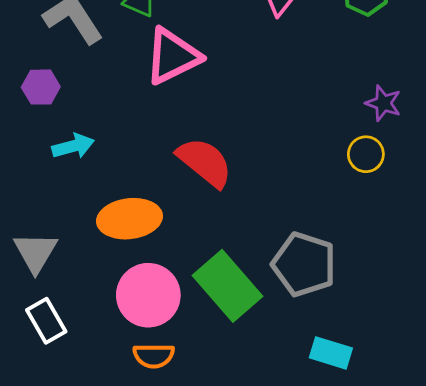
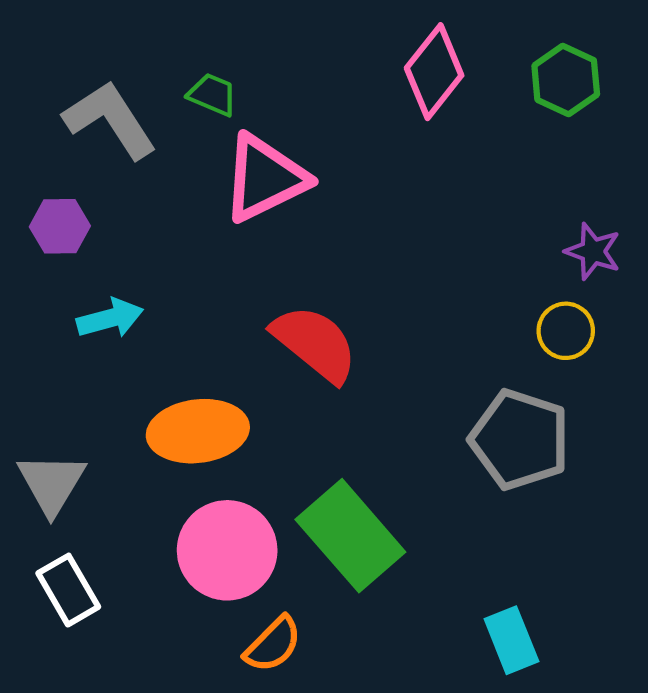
gray pentagon: (304, 264) -> (520, 440), moved
cyan rectangle: (331, 353) -> (511, 640), turned 51
orange semicircle: (154, 356) -> (273, 644), moved, turned -45

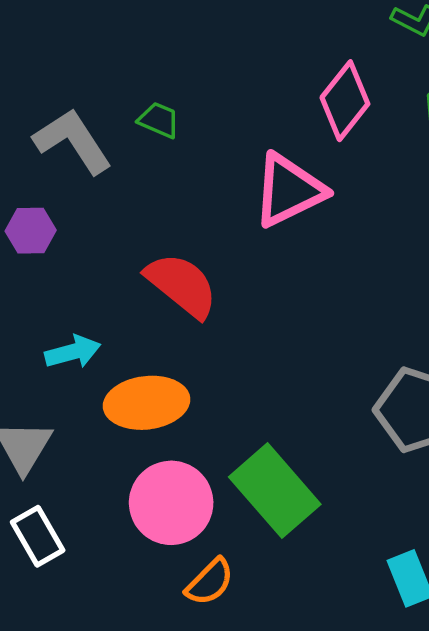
pink triangle: (265, 178) -> (289, 190), moved
cyan arrow: (110, 318) -> (73, 352), moved
red semicircle: (315, 343) -> (182, 285), moved

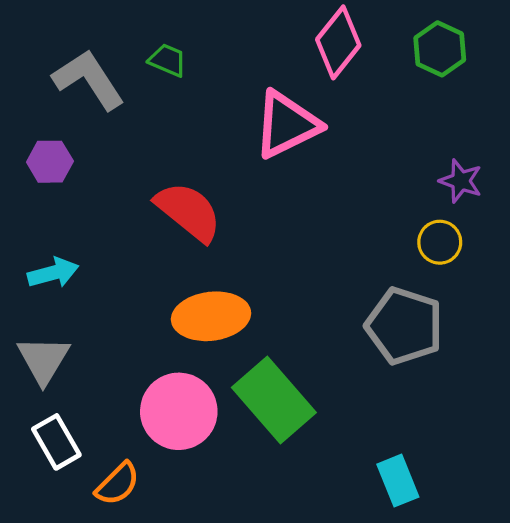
cyan arrow: (73, 352) -> (53, 273), moved
orange ellipse: (147, 403) -> (211, 316), moved
orange semicircle: (210, 582) -> (118, 484), moved

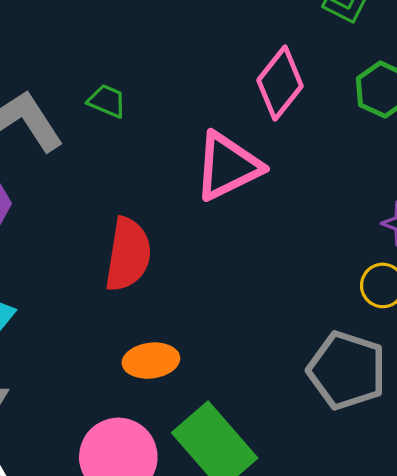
red semicircle: (188, 212) -> (128, 254), turned 60
orange ellipse: (211, 316) -> (151, 361), size x0.7

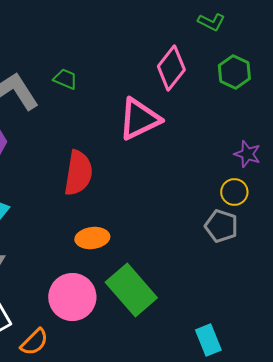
gray pentagon: (347, 370) -> (221, 226), moved, size x0.7

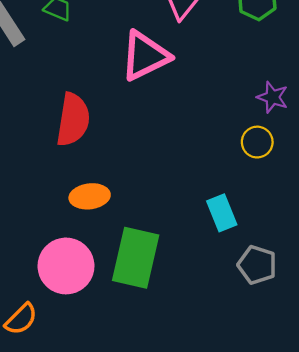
gray pentagon: (221, 226) -> (257, 265), moved
green rectangle: (131, 290) -> (136, 258), turned 54
cyan rectangle: (208, 340) -> (222, 213), moved

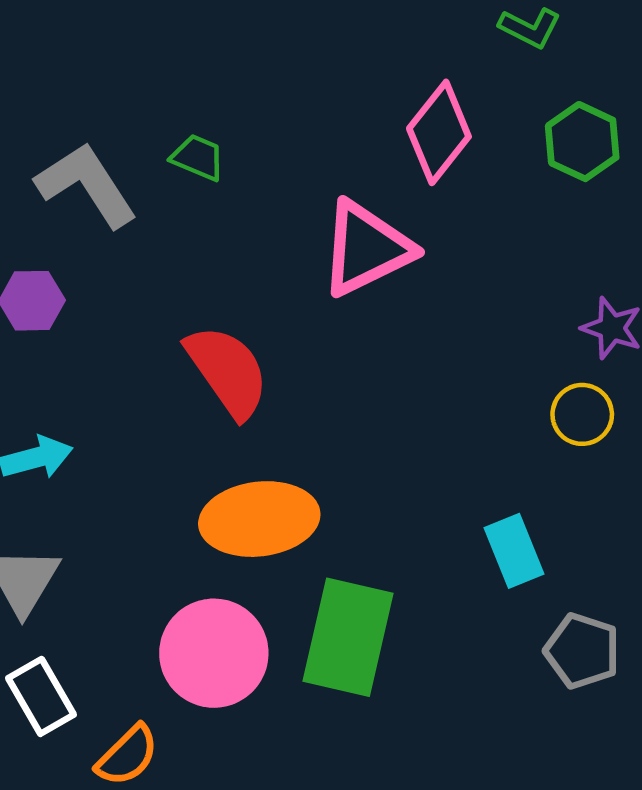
red semicircle: (73, 120) -> (227, 371), turned -44
orange ellipse: (90, 196) -> (259, 519), size x1.5

